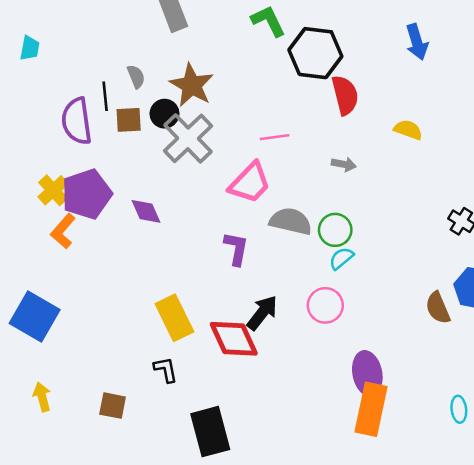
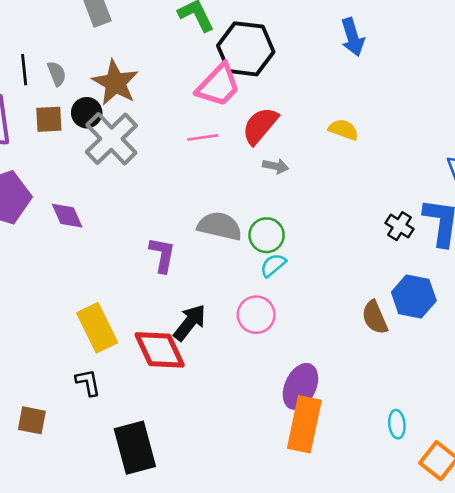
red semicircle: (345, 95) -> (260, 126), moved, turned -126
black line: (105, 96) -> (24, 70), moved
pink trapezoid: (250, 183) -> (218, 85), moved
purple ellipse: (367, 373) -> (300, 386), turned 36

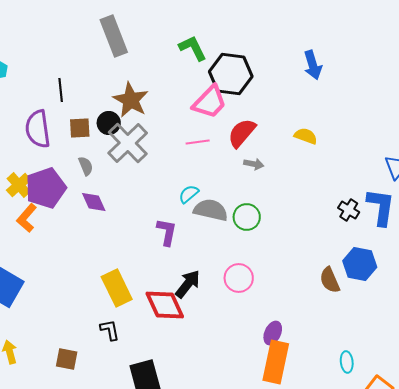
gray semicircle: (57, 74) -> (86, 166), moved
cyan semicircle: (273, 265) -> (189, 194), moved
purple ellipse: (300, 386) -> (273, 333), size x0.7

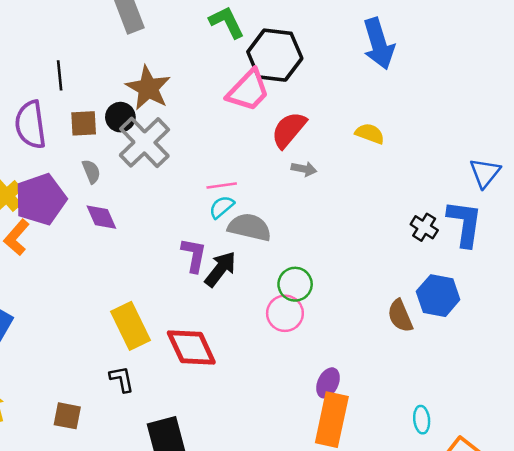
blue arrow: (313, 65) -> (379, 44), size x1.4
pink line: (198, 142) -> (222, 185), moved
green circle: (247, 217) -> (295, 284), moved
black arrow: (188, 284) -> (220, 269), moved

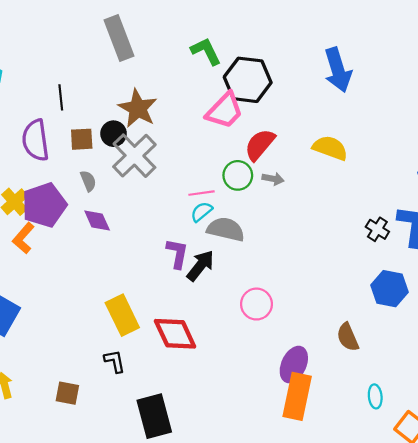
yellow semicircle: (370, 134) -> (330, 148), size x1.4
green circle: (295, 284) -> (238, 175), moved
brown semicircle: (400, 316) -> (348, 337), moved
purple ellipse: (328, 383) -> (294, 365), size x1.4

